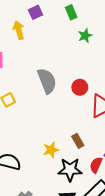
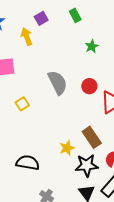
green star: (85, 36) -> (92, 46), moved
brown rectangle: (78, 141) -> (92, 137), size x1.5

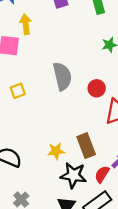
yellow arrow: (27, 37) -> (26, 24), moved

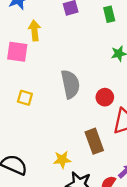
yellow square: (18, 91) -> (25, 98), turned 35
brown rectangle: (86, 146) -> (94, 141), moved

